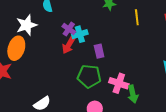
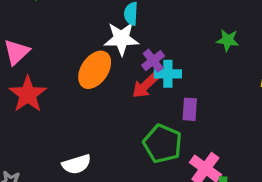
white star: (27, 25) -> (121, 39), moved
orange ellipse: (16, 48) -> (95, 70), moved

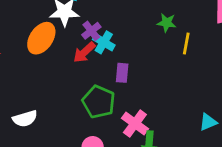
green star: (228, 40) -> (167, 23), moved
cyan cross: (168, 74) -> (104, 42), turned 30

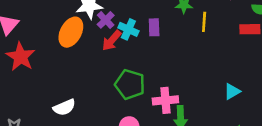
purple cross: (91, 31) -> (106, 20), moved
purple rectangle: (122, 73) -> (154, 27), moved
pink cross: (135, 123) -> (165, 100), turned -35

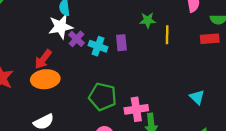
orange ellipse: (71, 32) -> (45, 79), moved, turned 60
red arrow: (112, 41) -> (43, 59), moved
cyan triangle: (232, 91) -> (197, 97), turned -42

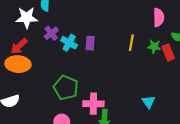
green star: (148, 20) -> (154, 47), moved
white star: (61, 27) -> (27, 18), moved
red rectangle: (210, 39) -> (168, 52), turned 63

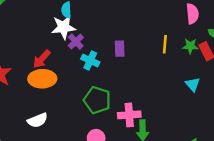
white star: (27, 18) -> (63, 27), moved
cyan cross: (69, 43) -> (90, 60), moved
cyan triangle: (149, 102) -> (193, 84), moved

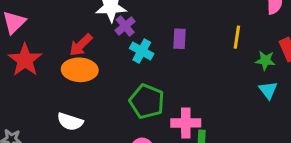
green star: (190, 46) -> (265, 60), moved
white semicircle: (38, 120) -> (70, 122), turned 36

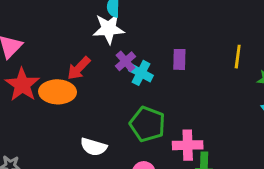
purple cross: (125, 26) -> (125, 61), moved
orange ellipse: (80, 70) -> (58, 92), moved
white semicircle: (70, 122) -> (94, 147), moved

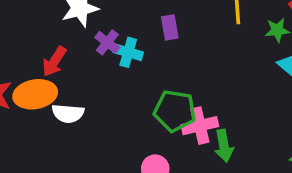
green pentagon: (148, 124) -> (175, 111), moved
white semicircle: (94, 147) -> (68, 113), moved

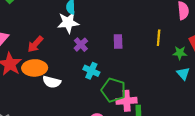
cyan cross: (128, 52) -> (91, 71), moved
red arrow: (54, 62) -> (35, 44), moved

